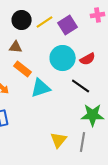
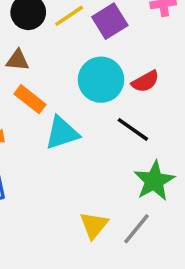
green star: (93, 115) -> (154, 181), turned -30
gray line: (83, 142) -> (136, 229), turned 30

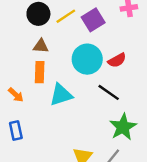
brown triangle: (18, 60) -> (41, 46), moved
orange rectangle: (30, 99) -> (40, 72), turned 54

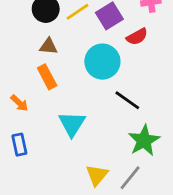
red semicircle: (117, 60) -> (137, 37), moved
orange rectangle: (40, 72) -> (47, 77), turned -30
cyan triangle: (61, 95) -> (72, 124), moved, turned -40

